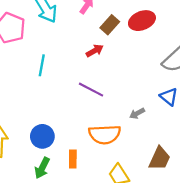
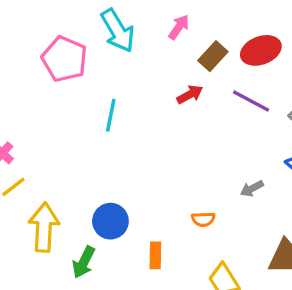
purple line: (91, 90) -> (251, 101), moved
orange semicircle: (105, 134) -> (203, 219), size x0.5
green arrow: (42, 168) -> (84, 262), moved

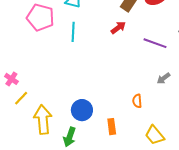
purple line: (251, 101) -> (155, 43), moved
cyan line: (111, 115) -> (73, 32), moved
orange semicircle: (203, 219) -> (137, 101), turned 96

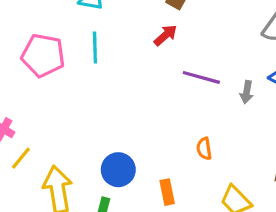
pink pentagon: (40, 17) -> (43, 55), moved
purple line: (155, 43) -> (201, 77), moved
gray arrow: (163, 78) -> (247, 92), moved, turned -40

